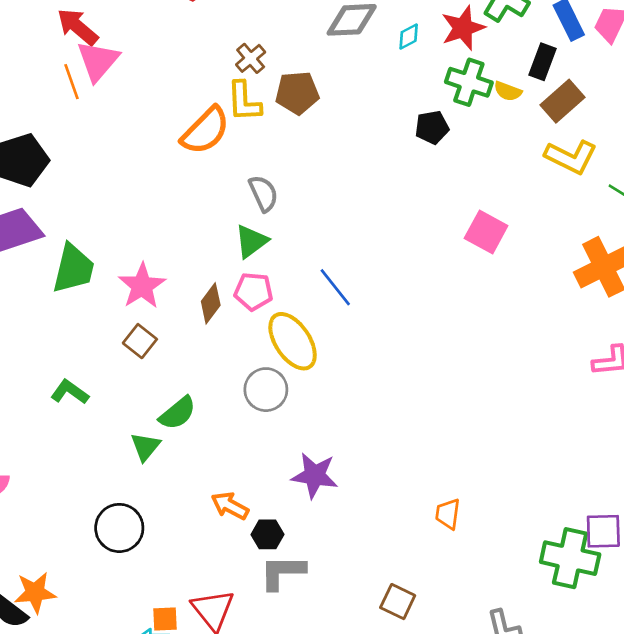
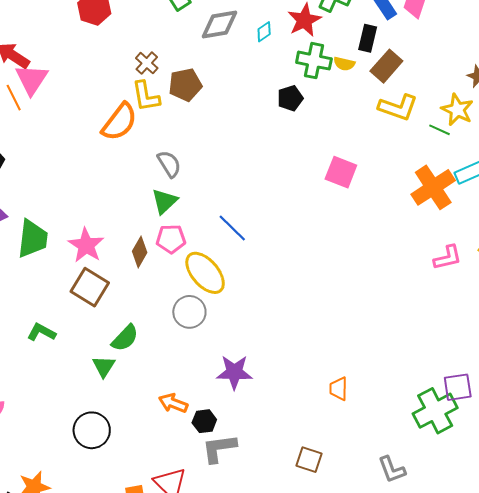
brown square: (140, 341) -> (90, 287), size x1.5
green cross: (570, 558) -> (435, 411), turned -33

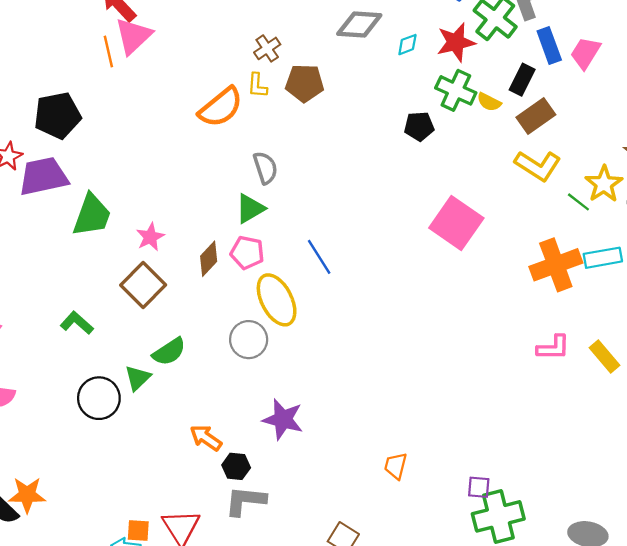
yellow L-shape: (146, 96) -> (257, 85), size x0.7
pink square: (341, 172) -> (456, 223), size x1.4
pink star: (86, 245) -> (150, 237), size x0.7
purple square: (458, 387) -> (479, 487), moved, size x0.7
black circle: (92, 430) -> (99, 398), moved

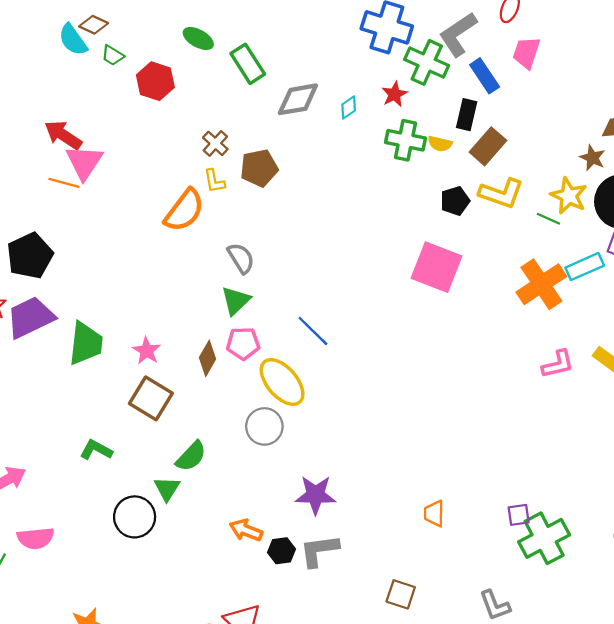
red star: (456, 42) -> (395, 94), size x0.7
orange line: (108, 52) -> (64, 183), turned -48
pink trapezoid: (585, 53) -> (526, 53), moved
black pentagon: (419, 126) -> (455, 201), moved
gray L-shape: (245, 501) -> (319, 551), moved

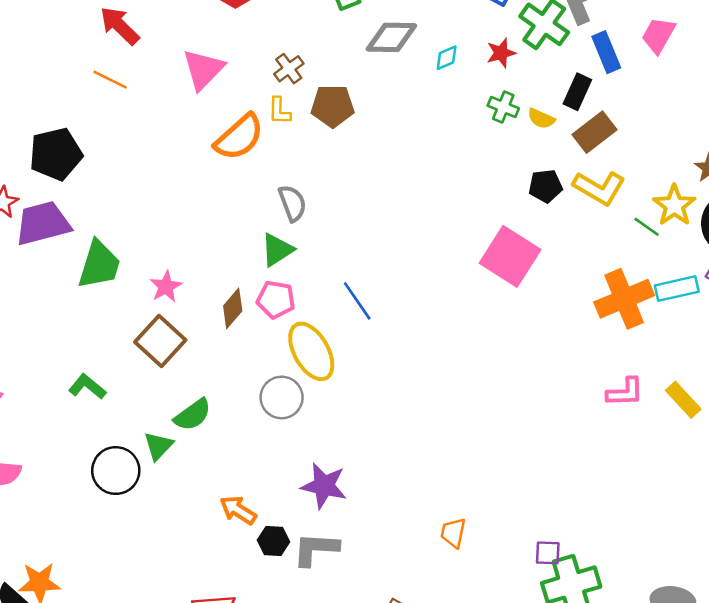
green cross: (405, 140) -> (503, 107), size x0.7
pink triangle: (84, 162) -> (203, 69), moved

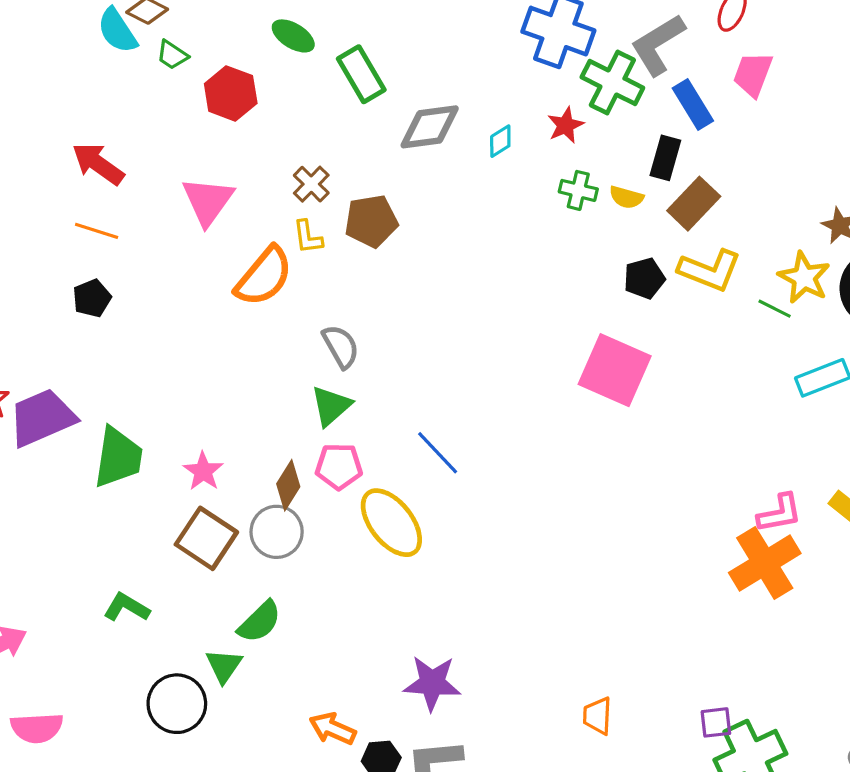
black pentagon: (56, 154) -> (92, 298), moved, size x0.6
orange cross: (624, 299) -> (765, 563), moved
gray circle: (282, 397) -> (277, 532), moved

